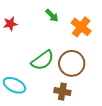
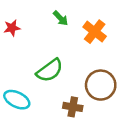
brown circle: (72, 63) -> (101, 85), moved

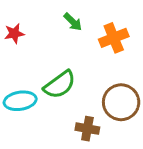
orange cross: (95, 32) -> (114, 38), turned 30
cyan ellipse: (17, 100) -> (20, 101), moved, turned -35

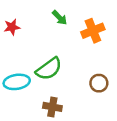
brown circle: (121, 102) -> (99, 83), size x0.6
brown cross: (87, 129) -> (52, 107), moved

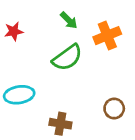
green semicircle: (49, 69) -> (67, 58), moved
brown circle: (99, 83) -> (114, 109), moved

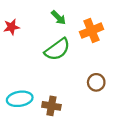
cyan ellipse: (19, 95) -> (20, 99), moved
brown circle: (114, 109) -> (96, 82), moved

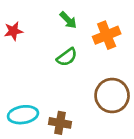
green semicircle: (57, 49) -> (67, 57), size x0.7
brown circle: (96, 82) -> (112, 96), size x1.6

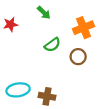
green arrow: (68, 20) -> (44, 13), moved
brown circle: (112, 96) -> (78, 57), moved, size x0.6

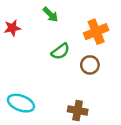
cyan ellipse: (18, 90) -> (21, 103), turned 30
brown cross: (47, 96) -> (78, 110), moved

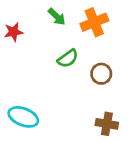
orange cross: (96, 32) -> (94, 22), moved
brown cross: (78, 110) -> (107, 124), moved

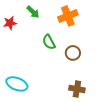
green arrow: (57, 17) -> (33, 12), moved
green semicircle: (68, 58) -> (49, 42), turned 98

